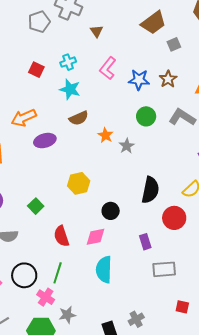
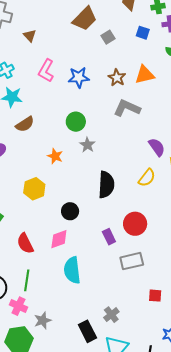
brown star: (168, 79) -> (117, 78), moved
green circle: (146, 116) -> (76, 122), moved
orange star: (105, 135) -> (55, 156), moved
gray star: (127, 146) -> (87, 145), moved
red circle: (174, 218) -> (135, 224), moved

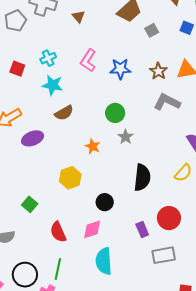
brown triangle: (30, 36) -> (78, 17), moved

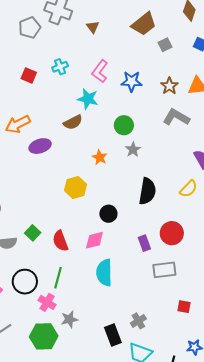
cyan star: (53, 85) -> (88, 99), moved
green square: (30, 204) -> (33, 233), moved

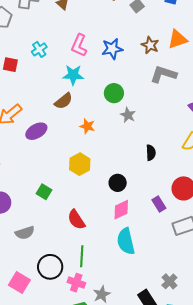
orange star: (100, 157) -> (87, 126), moved
black semicircle: (147, 191) -> (151, 153), size x0.6
green square: (33, 233) -> (44, 192), moved
pink diamond: (94, 240) -> (121, 210), moved

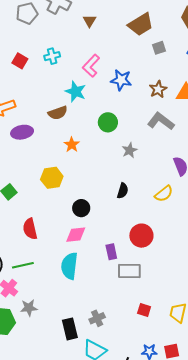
gray star: (128, 115) -> (130, 150), moved
purple rectangle: (159, 204) -> (111, 252), moved
green line: (82, 256) -> (23, 265), turned 55

